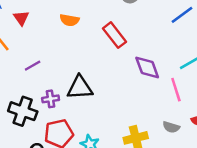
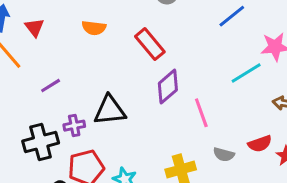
purple diamond: (147, 68) -> (168, 87), moved, turned 72
pink line: (176, 90) -> (201, 113), moved
black cross: (23, 111) -> (41, 142), turned -32

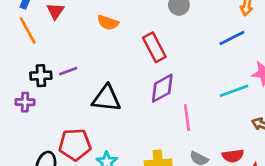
purple line: (51, 86) -> (68, 71), moved
purple cross: (74, 126) -> (25, 102), moved
black cross: (41, 142) -> (41, 76), moved, size x0.7

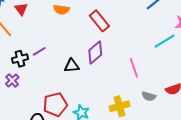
purple diamond: (162, 88) -> (95, 52), moved
black triangle: (106, 98) -> (72, 66), size x0.7
purple cross: (25, 102) -> (12, 81), turned -32

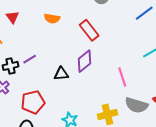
gray semicircle: (149, 96) -> (136, 105), size x1.6
red pentagon: (55, 104) -> (33, 102), moved

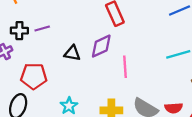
pink line: (122, 77) -> (125, 67), moved

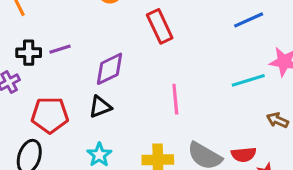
purple diamond: (101, 46) -> (110, 69), moved
black triangle: (72, 53) -> (100, 107), moved, turned -30

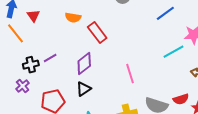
red rectangle: (160, 26) -> (97, 33), moved

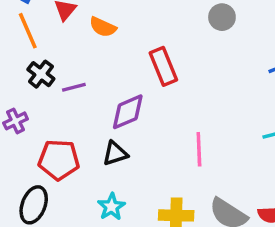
orange semicircle: (73, 18) -> (103, 27), moved
black cross: (31, 65) -> (41, 74), moved, turned 35

